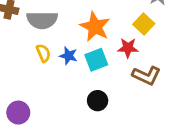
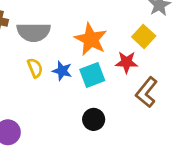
brown L-shape: (146, 76) -> (147, 92), turned 104

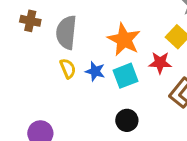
gray semicircle: (34, 32) -> (66, 32), turned 96

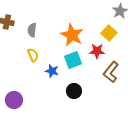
gray semicircle: (66, 32) -> (32, 30), size x0.6
blue star: (95, 71) -> (52, 71), moved

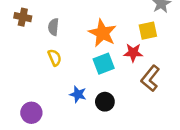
yellow square: (109, 33) -> (148, 31), turned 35
blue star: (52, 71) -> (78, 94), moved

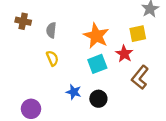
red star: (133, 53) -> (124, 54), turned 30

